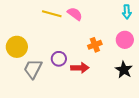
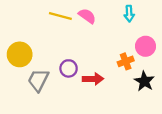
cyan arrow: (127, 12) -> (129, 14), moved
orange cross: (95, 45) -> (126, 61), moved

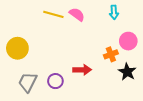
purple circle: (69, 68) -> (55, 81), moved
gray trapezoid: (38, 80) -> (28, 82), moved

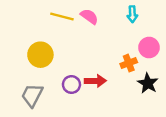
yellow circle: (17, 48) -> (40, 55), moved
purple circle: (55, 81) -> (71, 84), moved

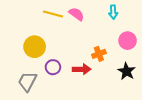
orange cross: (129, 63) -> (99, 54), moved
purple circle: (71, 84) -> (53, 67), moved

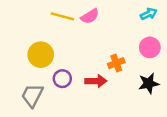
cyan arrow: (113, 12) -> (149, 14), moved, turned -112
pink semicircle: (76, 14) -> (90, 16), turned 112
black star: (127, 71) -> (149, 83), turned 30

